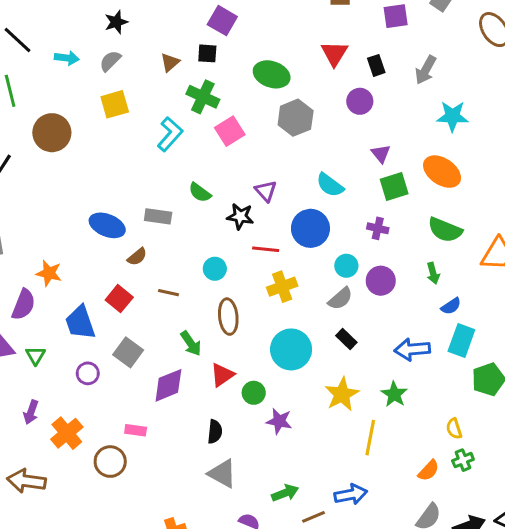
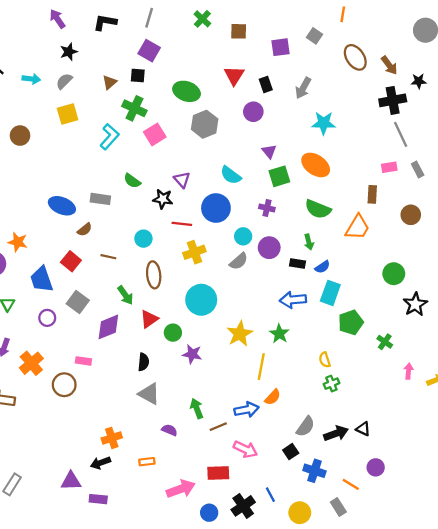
brown circle: (52, 133) -> (20, 136), size x0.7
black rectangle: (346, 339) -> (298, 264), moved, turned -35
orange semicircle: (429, 471) -> (273, 397), moved
green arrow: (285, 493) -> (197, 408), turned -90

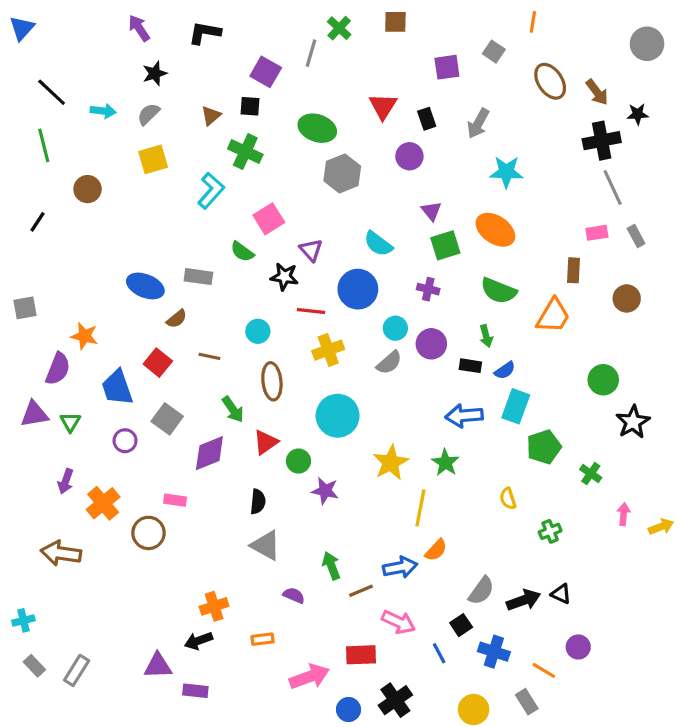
gray line: (149, 18) -> (311, 53), moved
brown square: (239, 31) -> (395, 22), moved
pink square: (155, 134) -> (269, 219), moved
green cross: (331, 384) -> (550, 531), moved
blue line: (270, 495) -> (439, 653), moved

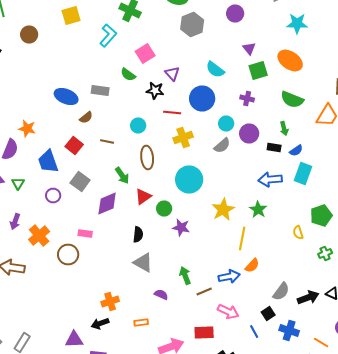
green pentagon: (544, 447) -> (321, 216), moved

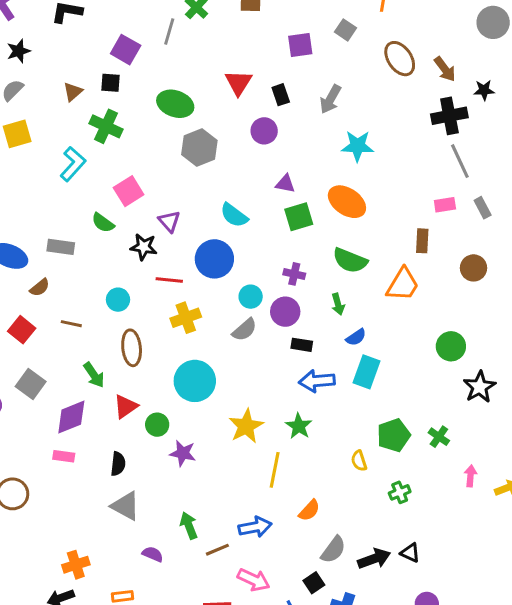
purple triangle: (249, 48) -> (285, 184), turned -40
purple cross: (247, 98) -> (294, 274), moved
black rectangle: (274, 148) -> (302, 345), moved
pink rectangle: (85, 234) -> (64, 456), moved
orange semicircle: (252, 266) -> (309, 510), moved

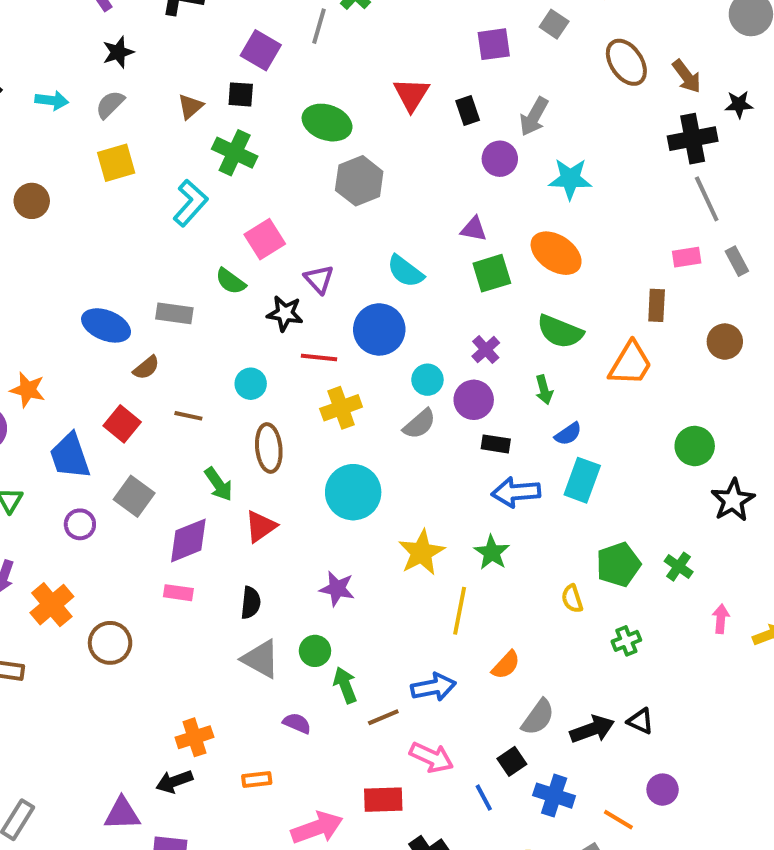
purple circle: (264, 131) -> (500, 159), moved
purple cross: (294, 274) -> (486, 350), turned 35
green circle: (157, 425) -> (315, 651), moved

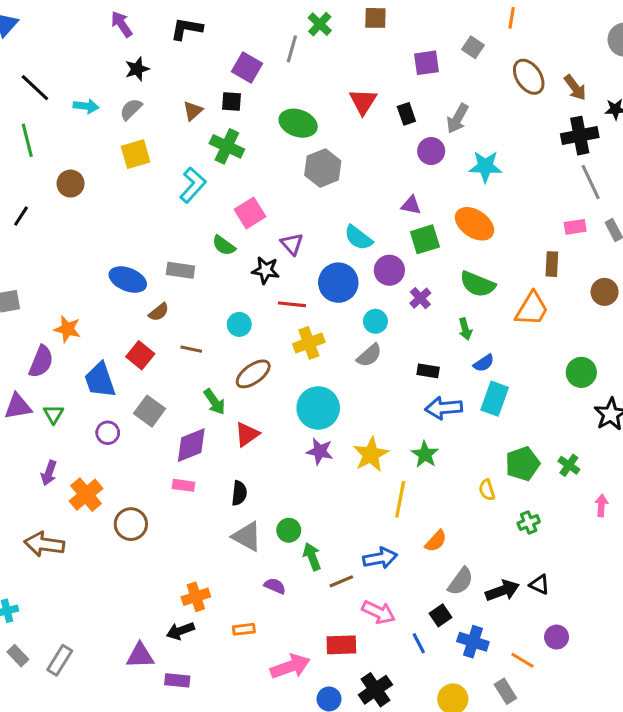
purple circle: (474, 400) -> (389, 270), moved
brown ellipse: (269, 448) -> (253, 374), turned 60
purple star: (337, 589) -> (320, 451), moved

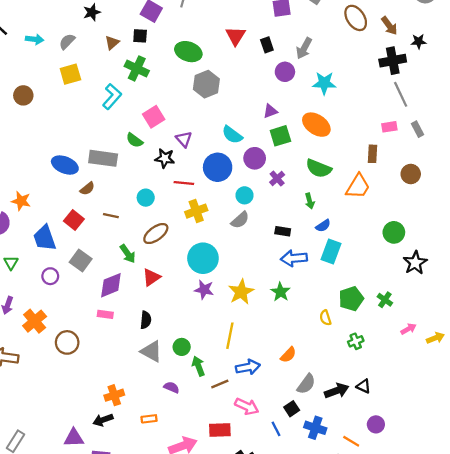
black star: (137, 69) -> (92, 12), moved
purple triangle: (411, 205) -> (270, 111), turned -32
gray rectangle: (180, 270) -> (103, 158), size x1.4
yellow line: (400, 499) -> (230, 336), moved
pink arrow: (601, 505) -> (408, 329), turned 56

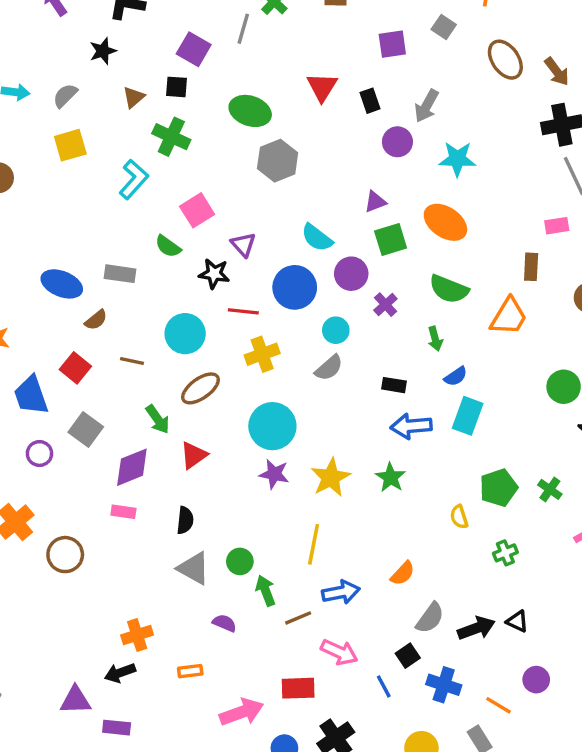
gray rectangle: (103, 158) -> (120, 274), size x0.7
cyan circle: (146, 198) -> (185, 334), size x1.5

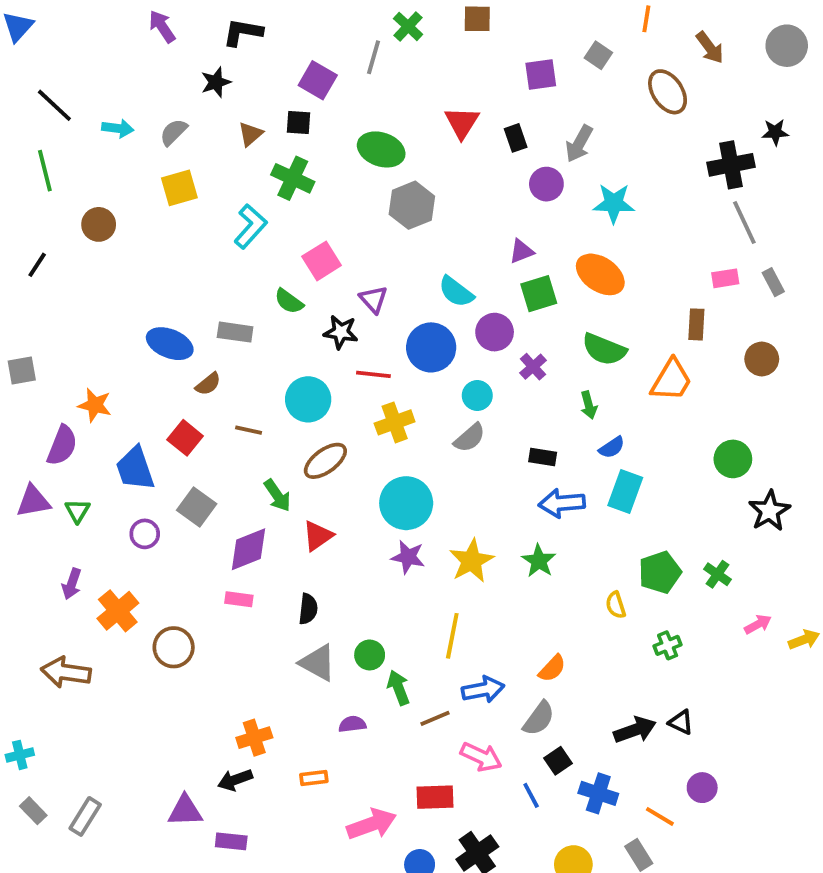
brown arrow: (557, 72) -> (710, 48), moved
gray semicircle: (430, 618) -> (539, 718), moved
purple semicircle: (224, 623) -> (352, 724), turned -30

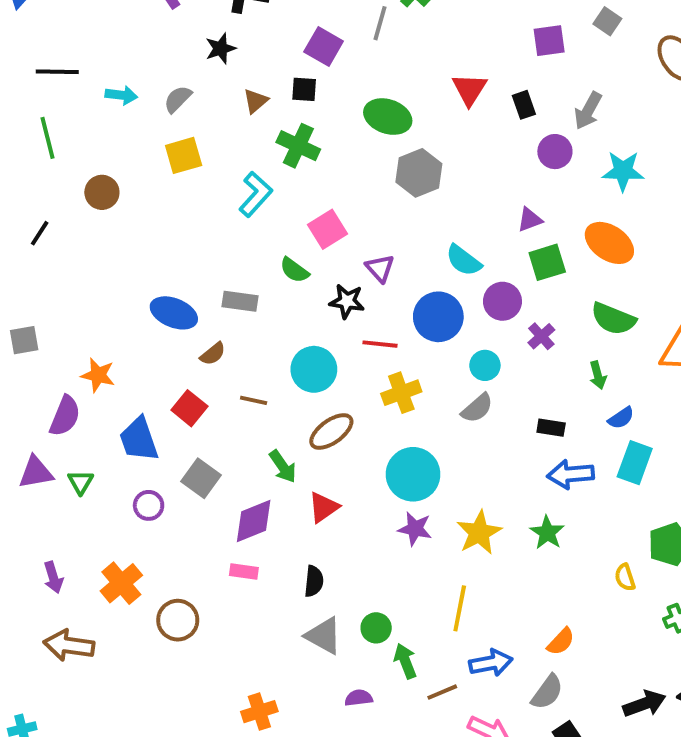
black line: (54, 105) -> (57, 72), turned -42
purple arrow: (72, 584) -> (53, 577), moved, turned -36

